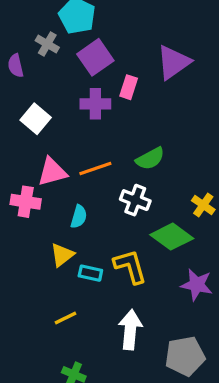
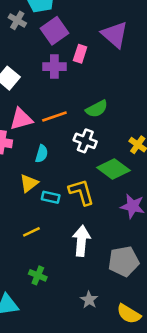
purple triangle: (173, 62) -> (115, 35), turned -44

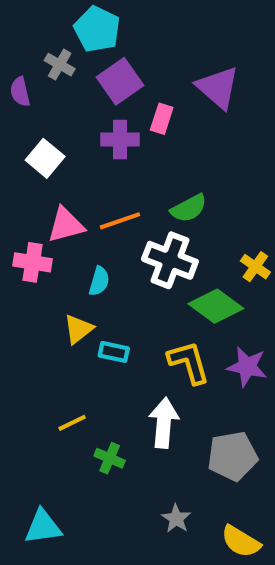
white cross: (85, 141) -> (170, 260), size x1.4
yellow L-shape: (81, 192) -> (189, 362), moved
yellow line: (31, 232) -> (72, 423), moved
green cross: (38, 275) -> (110, 458), moved

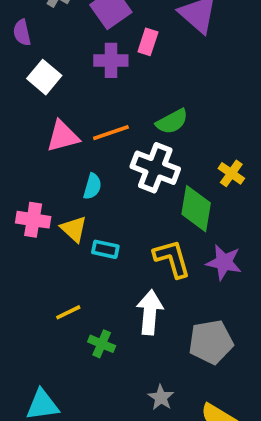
purple semicircle: (20, 92) -> (22, 33), moved
pink cross: (33, 262) -> (33, 220), moved
green diamond: (216, 306) -> (196, 209), turned 63
yellow triangle: (78, 329) -> (74, 229), turned -40

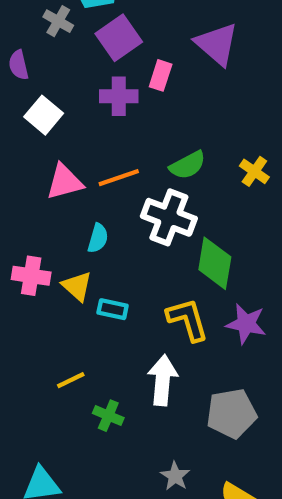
yellow cross: (231, 173) -> (254, 171), moved

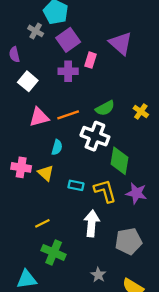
cyan rectangle: (113, 309) -> (76, 185), moved
green cross: (108, 416) -> (54, 252), moved, size x1.5

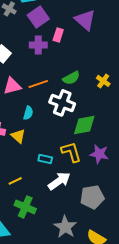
green diamond: (120, 161) -> (84, 125), turned 70
cyan rectangle: (76, 185) -> (45, 159), moved
white arrow: (92, 223) -> (59, 181), turned 50
gray star: (98, 275) -> (65, 227), size x1.6

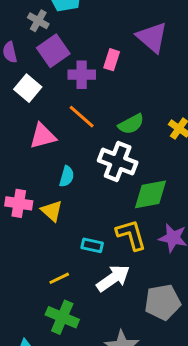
purple square: (38, 17) -> (53, 51), moved
orange line: (38, 84) -> (82, 117), moved, turned 60
yellow line: (15, 181) -> (59, 278), moved

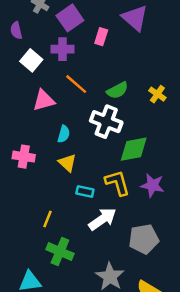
purple square: (53, 51) -> (70, 18), moved
purple cross: (82, 75) -> (62, 49), moved
yellow triangle: (52, 211) -> (67, 163), moved
yellow line: (59, 278) -> (47, 219), moved, turned -42

